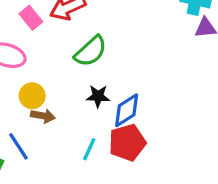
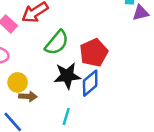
black star: (98, 96) -> (67, 76), size x1.5
red pentagon: (127, 143) -> (94, 53), moved

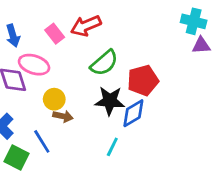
cyan line: (66, 116) -> (112, 147), moved

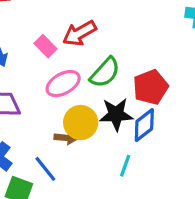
pink ellipse: (34, 65) -> (63, 84), moved, turned -40
yellow circle: (54, 99) -> (81, 122), moved, size x1.4

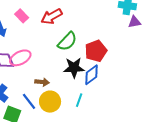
pink rectangle: (45, 46) -> (22, 16), moved
pink ellipse: (63, 84) -> (20, 58), moved
yellow circle: (81, 122) -> (50, 102), moved

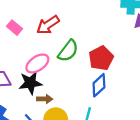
pink ellipse: (20, 58) -> (37, 63), moved
black star: (74, 68) -> (30, 83), moved

